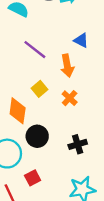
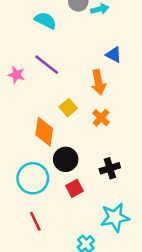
purple line: (35, 50) -> (47, 65), moved
red square: (33, 178) -> (74, 188), moved

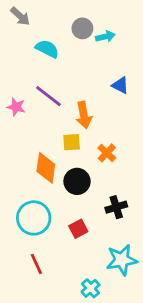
orange arrow: (98, 82) -> (84, 115), moved
yellow square: (68, 108) -> (72, 142), turned 36
black circle: (66, 159) -> (77, 181), moved

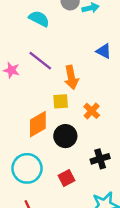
orange diamond: (46, 168) -> (38, 124), turned 52

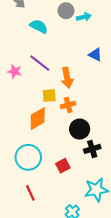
yellow square: (61, 101) -> (49, 96), moved
orange cross: (92, 111) -> (68, 105), moved, turned 32
black circle: (65, 136) -> (80, 129), moved

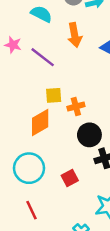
pink star: (15, 71) -> (13, 45), moved
orange arrow: (67, 78) -> (75, 35), moved

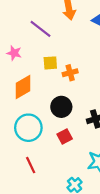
pink star: (13, 45) -> (14, 53), moved
orange diamond: (40, 123) -> (23, 87), moved
black circle: (89, 135) -> (61, 107), moved

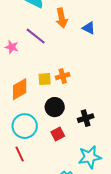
pink star: (14, 53) -> (12, 47), moved
yellow square: (50, 63) -> (45, 79), moved
red line: (31, 165) -> (20, 154), moved

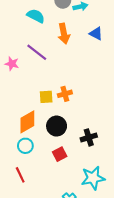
blue triangle: (89, 28) -> (96, 34), moved
orange diamond: (20, 89) -> (27, 122), moved
cyan circle: (25, 126) -> (25, 146), size x0.6

